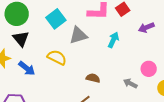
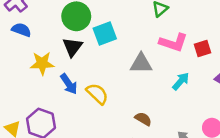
cyan square: (56, 19) -> (105, 34), moved
yellow semicircle: (57, 57) -> (97, 94), moved

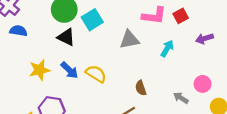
black triangle: (72, 47) -> (66, 37), turned -30
yellow star: (42, 63) -> (39, 70), moved
brown semicircle: (143, 119) -> (141, 88), turned -128

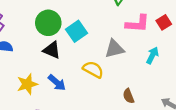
yellow semicircle: (96, 74) -> (93, 69), moved

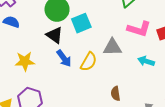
cyan arrow: (152, 55) -> (146, 61), turned -112
yellow semicircle: (93, 69) -> (89, 62), turned 78
blue arrow: (57, 83) -> (64, 58), moved

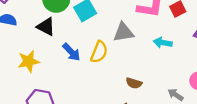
black triangle: (55, 35) -> (46, 27), moved
brown semicircle: (116, 94) -> (134, 83), turned -56

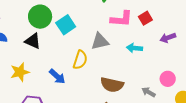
blue arrow: (71, 52) -> (57, 76), moved
brown semicircle: (134, 83) -> (112, 85), size x1.6

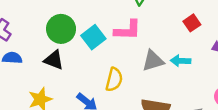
pink L-shape: (121, 19) -> (128, 30), moved
gray triangle: (100, 41) -> (153, 61), moved

